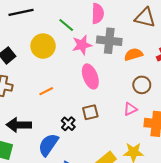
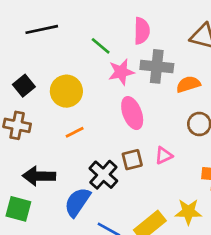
yellow circle: (43, 46) -> (66, 91), moved
pink triangle: (130, 109) -> (164, 156), moved
black cross: (68, 124) -> (103, 175), size x1.5

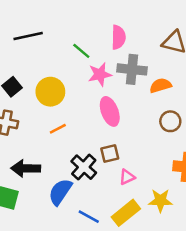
pink triangle: (164, 156) -> (127, 177), moved

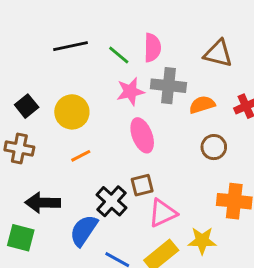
black line: (28, 36) -> (70, 46), moved
green line: (81, 51) -> (119, 55), moved
pink triangle: (127, 177) -> (163, 213), size x1.5

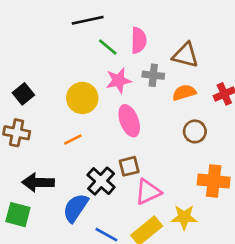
black line: (70, 46) -> (88, 20), moved
brown triangle: (218, 53) -> (185, 55), moved
gray cross: (168, 86) -> (153, 75), size x0.7
yellow circle: (72, 112) -> (82, 98), moved

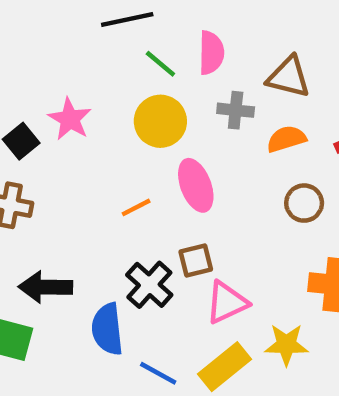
pink star: (118, 81) -> (70, 119), moved, turned -30
yellow circle: (82, 98) -> (160, 121), moved
orange line: (73, 140) -> (136, 207), moved
blue semicircle: (76, 208) -> (107, 329), turned -40

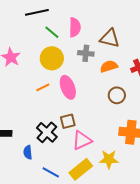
orange line: (136, 207) -> (43, 87), moved
blue semicircle: (107, 329) -> (28, 152), size x0.6

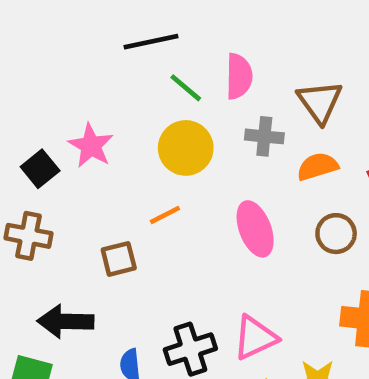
brown triangle: (110, 38) -> (320, 102), turned 40
pink ellipse: (68, 87) -> (255, 229), moved
brown square: (68, 121) -> (119, 259), moved
black cross: (47, 132) -> (190, 349), moved, turned 30

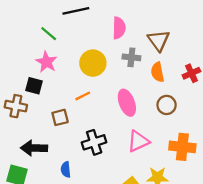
green line: (186, 88) -> (49, 34), moved
orange semicircle: (318, 166) -> (157, 72), turned -84
black square: (40, 169) -> (34, 86), moved, turned -36
pink triangle: (255, 338) -> (138, 141), moved
black cross: (190, 349) -> (94, 142), moved

